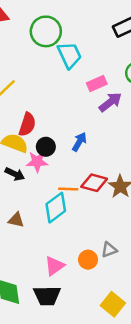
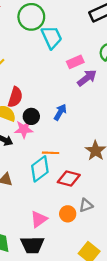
red diamond: (94, 183) -> (69, 179), moved

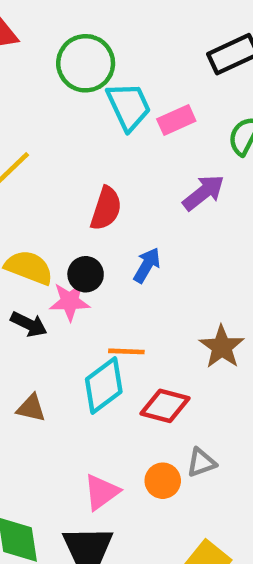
pink rectangle: (75, 62) -> (176, 120), moved
red semicircle: (15, 97) -> (106, 208), moved

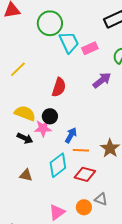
blue arrow: (147, 265) -> (71, 135), moved
orange line: (126, 351) -> (81, 150), moved
gray triangle: (201, 463) -> (101, 199), turned 40

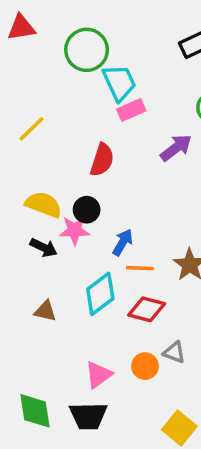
pink rectangle: (90, 48) -> (131, 110), moved

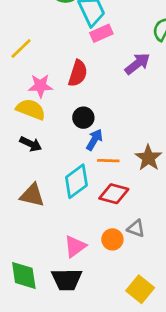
black circle: (87, 210) -> (83, 118), moved
pink star: (75, 230) -> (40, 86), moved
brown triangle: (45, 311) -> (32, 195), size x1.4

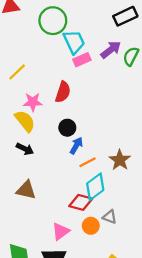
purple arrow: (137, 64) -> (111, 50), moved
yellow semicircle: (31, 109) -> (25, 121), turned 30
orange line: (108, 161) -> (87, 162), turned -30
cyan diamond: (76, 181) -> (95, 187), moved
red diamond: (114, 194) -> (81, 202), moved

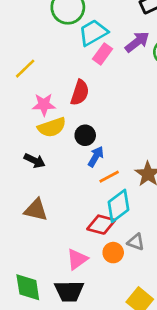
cyan trapezoid: (74, 42) -> (93, 33), turned -95
pink rectangle: (82, 60) -> (102, 54), turned -30
yellow semicircle: (25, 121) -> (52, 127), moved, turned 110

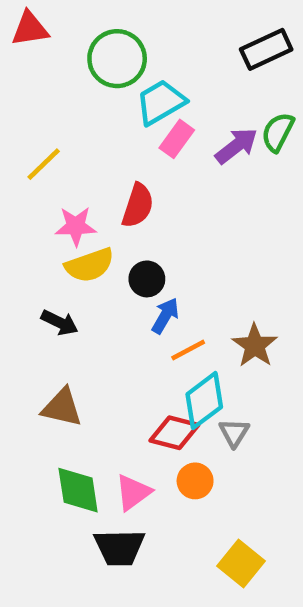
purple arrow: (137, 42) -> (236, 146), moved
gray triangle: (136, 242) -> (234, 433), moved, turned 42
green diamond: (28, 287) -> (78, 490), moved

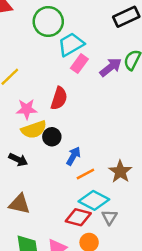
black circle: (147, 279) -> (52, 137), moved
cyan diamond: (204, 401) -> (94, 200), turned 64

